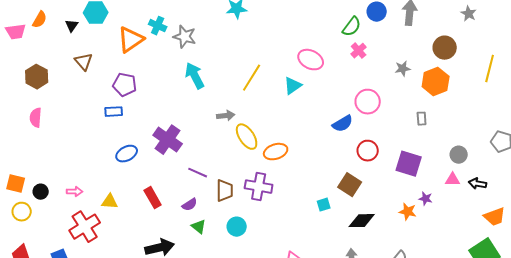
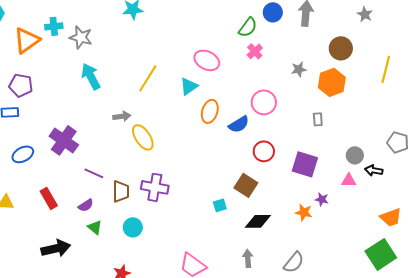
cyan cross: (158, 26) -> (54, 26), turned -30
orange ellipse: (276, 152) -> (210, 111), moved, turned -55
black arrow: (478, 184) -> (374, 170), moved

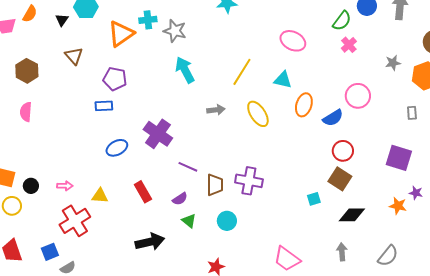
pink ellipse: (207, 60) -> (293, 41), moved
cyan triangle: (189, 86) -> (283, 80), turned 48
yellow ellipse: (143, 137) -> (258, 114), moved
red circle: (264, 151) -> (343, 151), moved

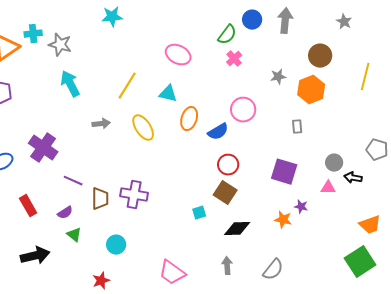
cyan circle: (227, 221) -> (116, 245), moved

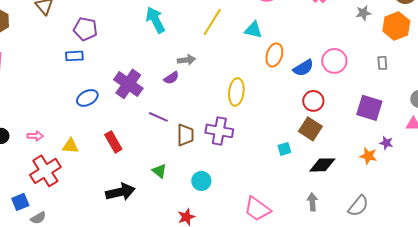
pink circle: (243, 110) -> (334, 61), moved
yellow ellipse: (143, 128) -> (236, 92), moved, turned 40
purple semicircle: (65, 213) -> (171, 78), moved

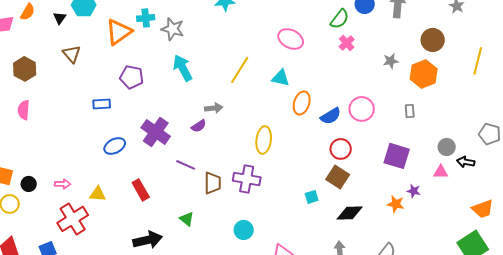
purple pentagon: (85, 29) -> (132, 77), moved
cyan circle: (201, 181) -> (244, 230), moved

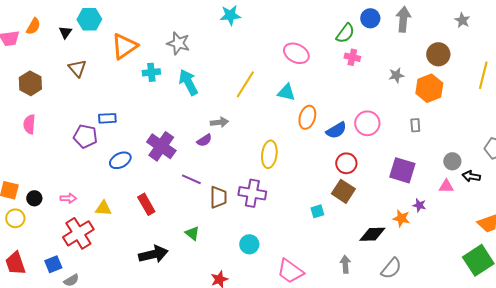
cyan cross: (146, 18) -> (151, 72), moved
pink cross: (347, 43) -> (352, 57), turned -35
purple pentagon: (132, 77) -> (85, 136), moved
black diamond: (350, 213) -> (372, 234), moved

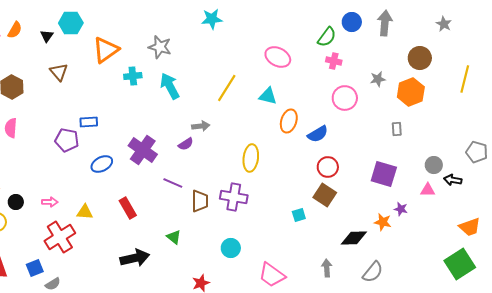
pink circle: (367, 123) -> (345, 98), moved

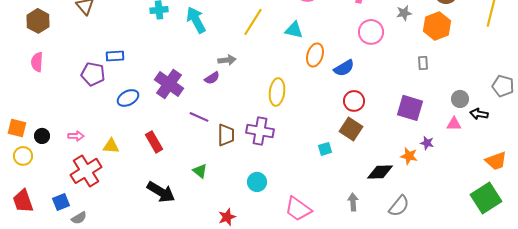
black arrow: (135, 258) -> (161, 192), turned 44

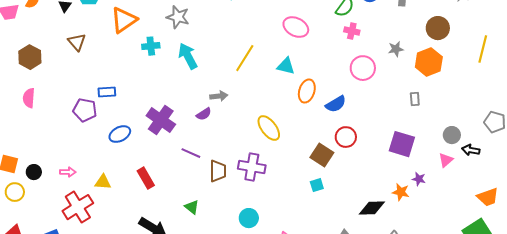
yellow ellipse: (277, 92) -> (269, 128), turned -44
pink triangle: (454, 124) -> (446, 160), turned -42
brown square: (351, 129) -> (322, 155), moved

